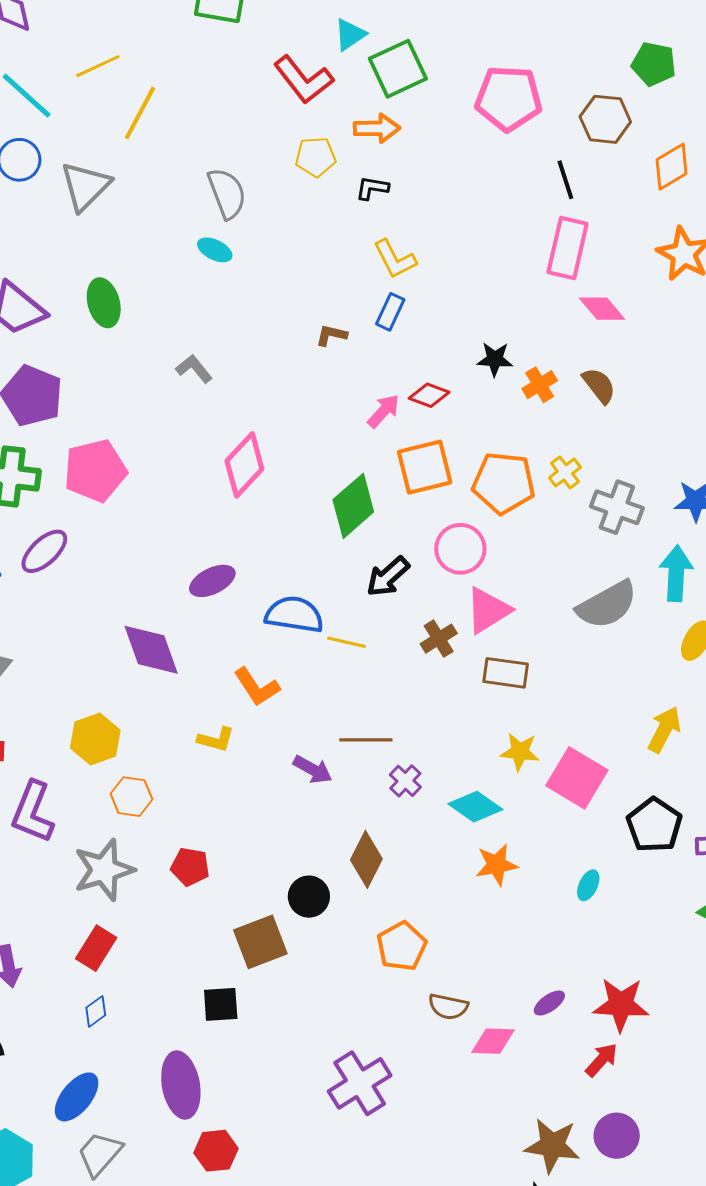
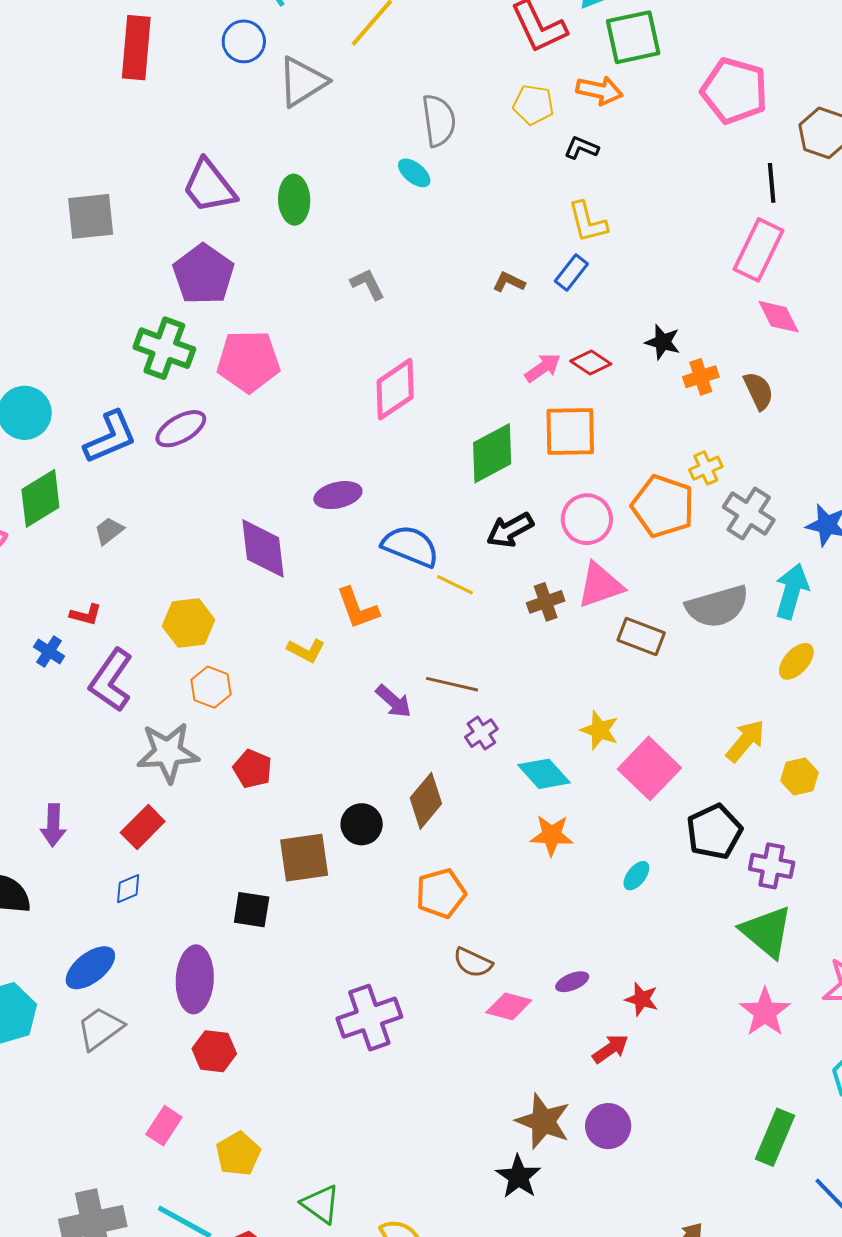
orange pentagon: (504, 483) -> (663, 506), moved
brown rectangle: (506, 673) -> (641, 637), moved
red star: (621, 1005) -> (642, 999), size x0.6

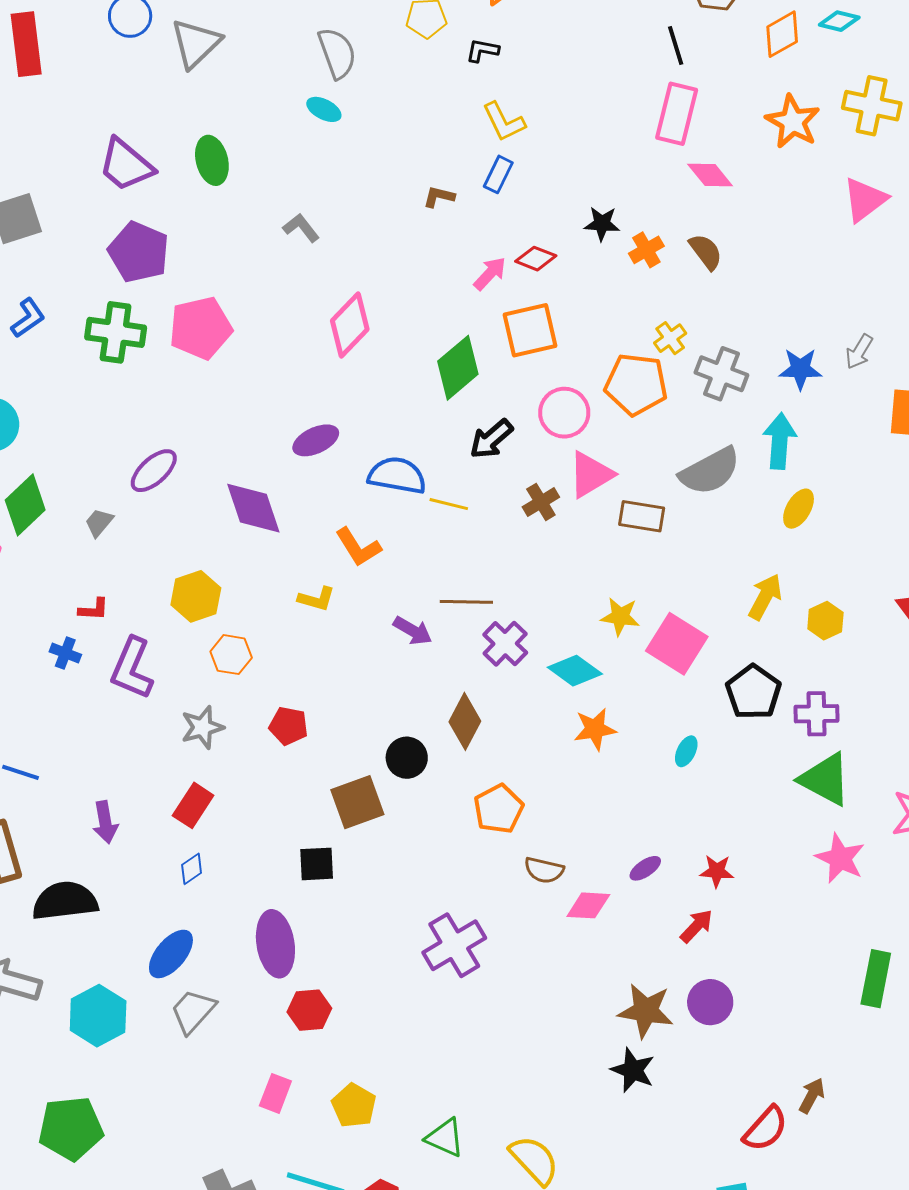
purple ellipse: (181, 429) -> (154, 471), moved
blue L-shape: (110, 437) -> (28, 318), moved, size x0.7
purple cross: (481, 733) -> (505, 644), size x1.4
gray star: (168, 752) -> (202, 727), size x0.7

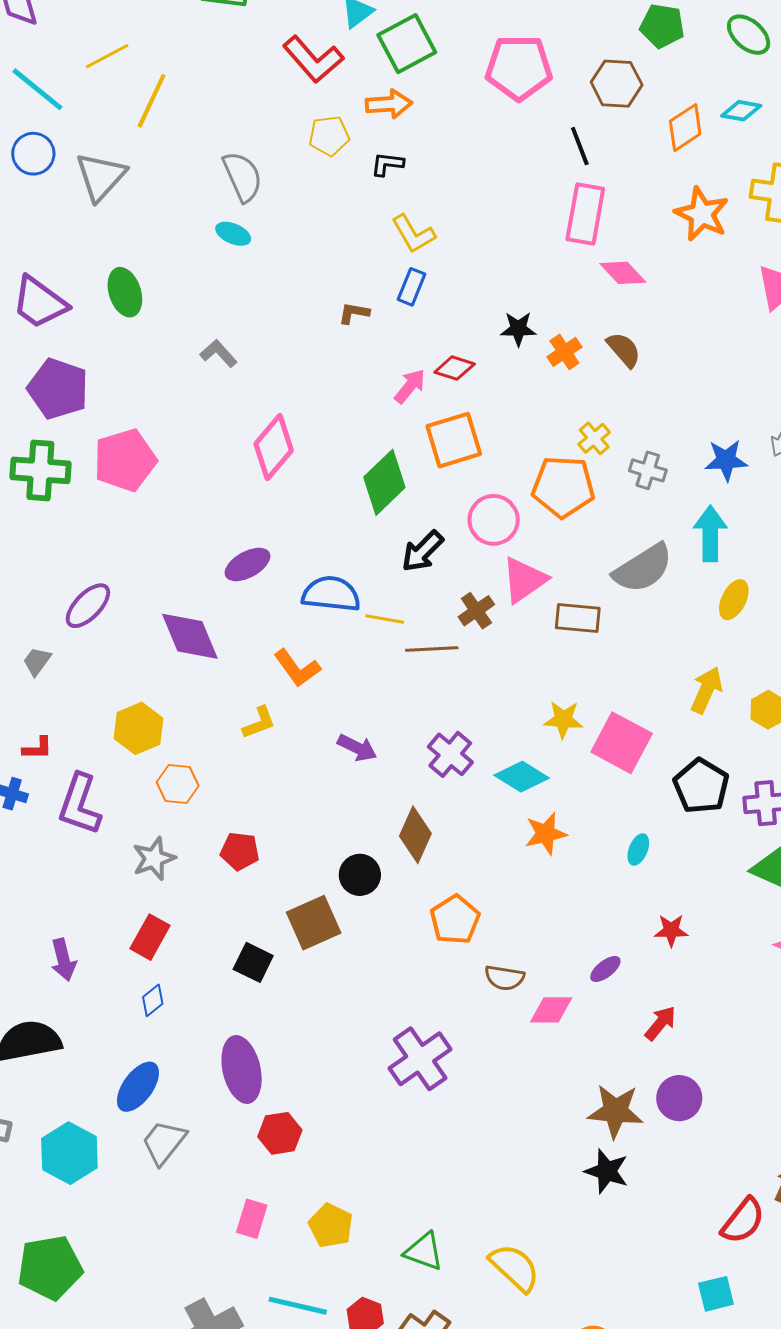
gray cross: (721, 374) -> (648, 470), size x0.7
yellow L-shape: (317, 599) -> (259, 723), turned -33
brown line: (466, 602) -> (432, 649), moved
black square: (317, 864) -> (253, 962), moved, turned 33
red star: (717, 871) -> (671, 930), moved

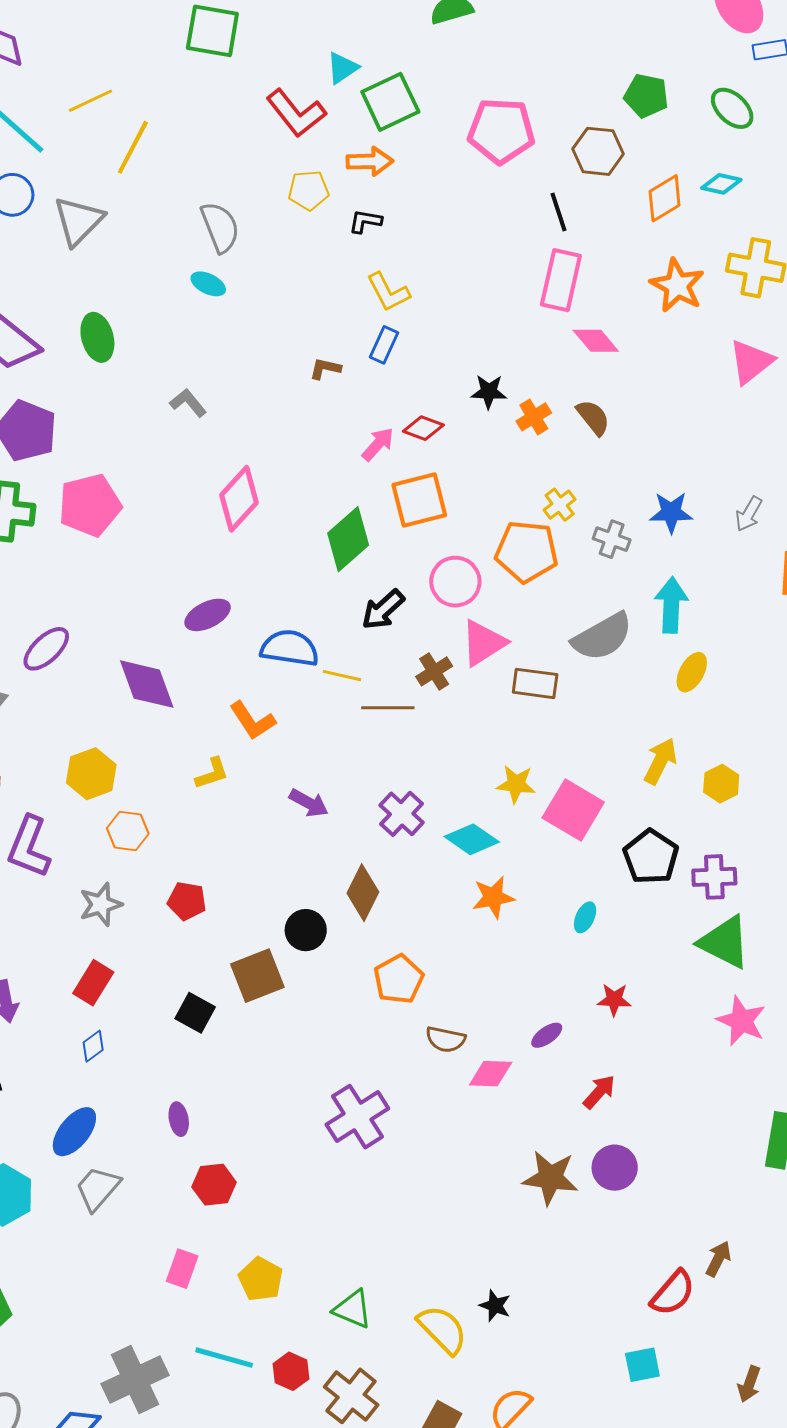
blue star: (726, 460) -> (671, 512), moved
purple ellipse: (242, 1069) -> (179, 1119), size x0.5
black star: (607, 1171) -> (495, 1306), moved, size x0.7

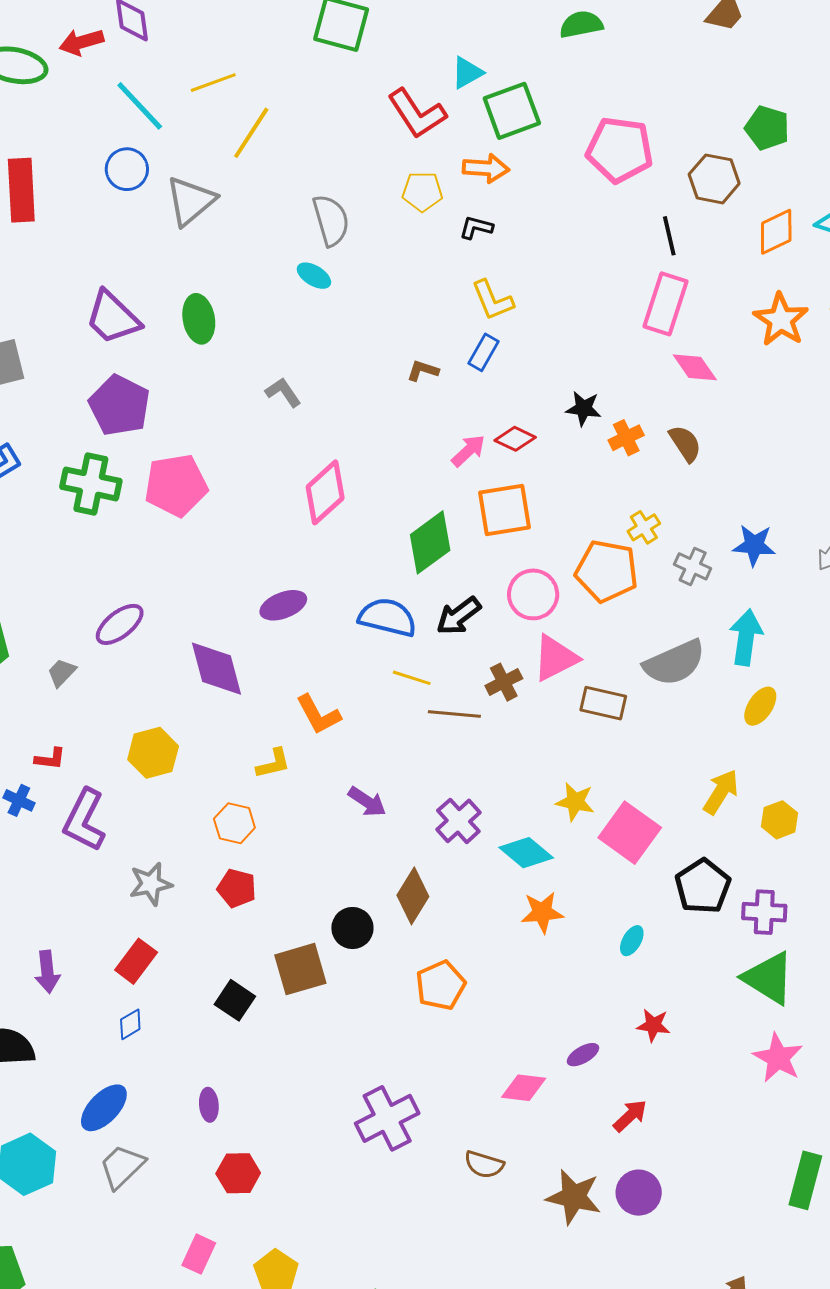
blue semicircle: (290, 648) -> (388, 617), moved
orange hexagon: (128, 831) -> (234, 823), moved
brown semicircle: (446, 1039) -> (484, 1165), moved

